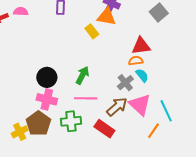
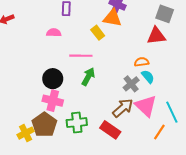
pink semicircle: (21, 11) -> (54, 33), moved
gray square: (159, 13) -> (165, 14), turned -30
red triangle: (141, 46) -> (156, 36), moved
pink line: (86, 98) -> (81, 56), moved

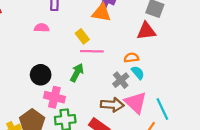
yellow rectangle: (98, 33) -> (82, 36), moved
pink line: (81, 56) -> (92, 51), moved
pink cross: (53, 101) -> (54, 97), moved
brown arrow: (123, 108) -> (112, 105), turned 45

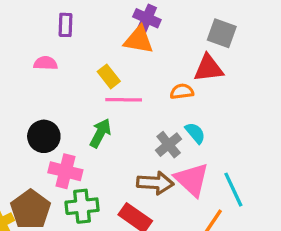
orange semicircle: (131, 58) -> (182, 91), moved

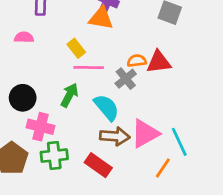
red triangle: (208, 68) -> (159, 62), moved
cyan semicircle: (195, 133) -> (106, 107), moved, size x1.5
gray cross: (169, 145) -> (126, 79), moved
pink triangle: (192, 180) -> (145, 134), turned 48

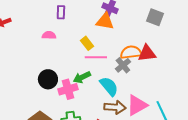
orange semicircle: (137, 61) -> (131, 52), size x1.5
green arrow: (69, 95) -> (82, 77), turned -144
pink cross: (41, 127) -> (68, 89), moved, turned -30

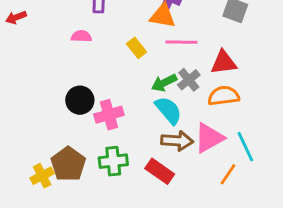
orange semicircle: (131, 52) -> (224, 96), moved
pink line: (96, 57) -> (182, 42), moved
green arrow: (82, 77) -> (164, 83), moved

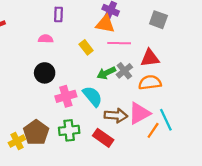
black circle: (80, 100) -> (45, 73), moved
cyan semicircle: (168, 110) -> (92, 96), moved
orange line: (228, 174) -> (153, 130), moved

